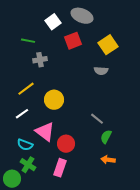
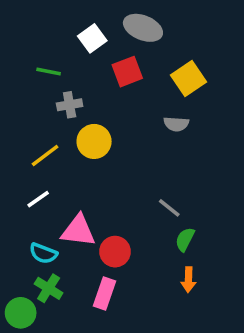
yellow circle: (54, 100) -> (94, 141), moved
pink triangle: (45, 132) -> (78, 231), turned -30
orange arrow: (108, 160) -> (188, 280), turned -96

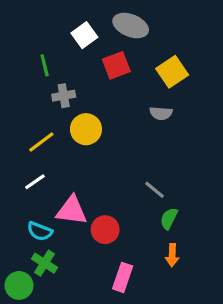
green line: (49, 72) -> (45, 65), turned 65
pink rectangle: (105, 294) -> (123, 277), moved

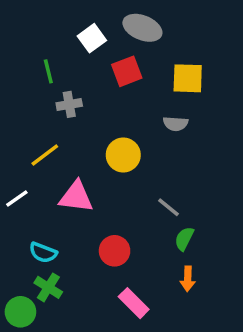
yellow square: (172, 72) -> (188, 78), turned 36
yellow circle: (86, 129) -> (123, 155), moved
white line: (35, 182) -> (17, 199), moved
pink triangle: (72, 210) -> (76, 197), moved
pink rectangle: (123, 277) -> (134, 303), turned -64

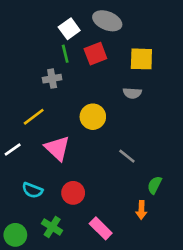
green line: (48, 71) -> (65, 54), moved
pink triangle: (76, 197) -> (57, 148), turned 36
green semicircle: (184, 239) -> (155, 185), moved
red circle: (115, 251) -> (73, 193), moved
green cross: (48, 287) -> (52, 227), moved

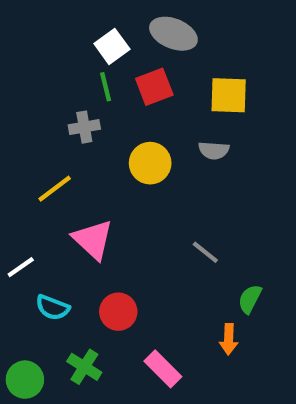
yellow circle: (93, 117) -> (150, 163), moved
white line: (13, 150) -> (21, 267), moved

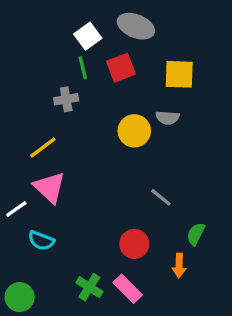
yellow circle: (150, 163) -> (134, 131), moved
pink triangle: (93, 240) -> (50, 187), moved
red circle: (118, 312) -> (134, 244), moved
green cross: (84, 367) -> (89, 287), moved

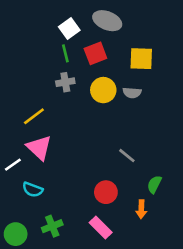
gray cross: (66, 99) -> (65, 82), moved
yellow circle: (134, 131) -> (103, 90), moved
green cross: (89, 287) -> (52, 226), moved, turned 36

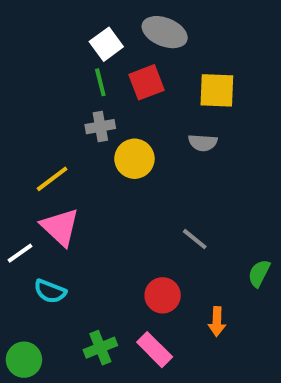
yellow circle: (103, 90) -> (134, 159), moved
green semicircle: (154, 184) -> (259, 273), moved
green cross: (52, 226) -> (100, 348), moved

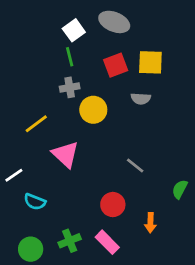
red square: (147, 82) -> (116, 65), moved
pink triangle: (60, 227) -> (65, 154), moved
green circle: (24, 360) -> (31, 249), moved

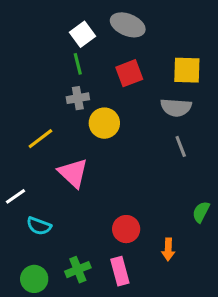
yellow square: (150, 62) -> (187, 70), moved
gray semicircle: (141, 99) -> (176, 107), moved, size x1.4
gray line: (135, 166) -> (181, 146), moved, turned 30
pink rectangle: (107, 242) -> (120, 271), turned 30

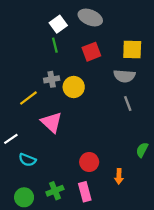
gray cross: (78, 98) -> (52, 79), moved

